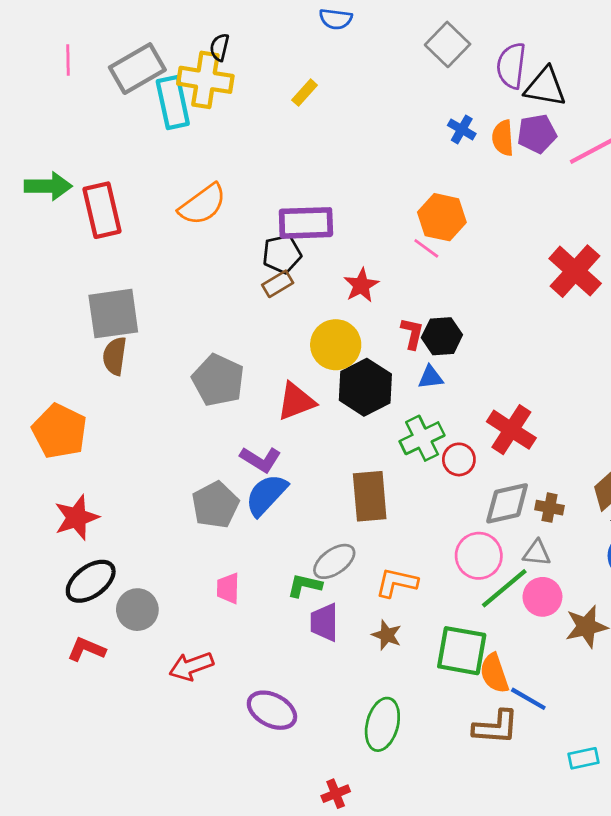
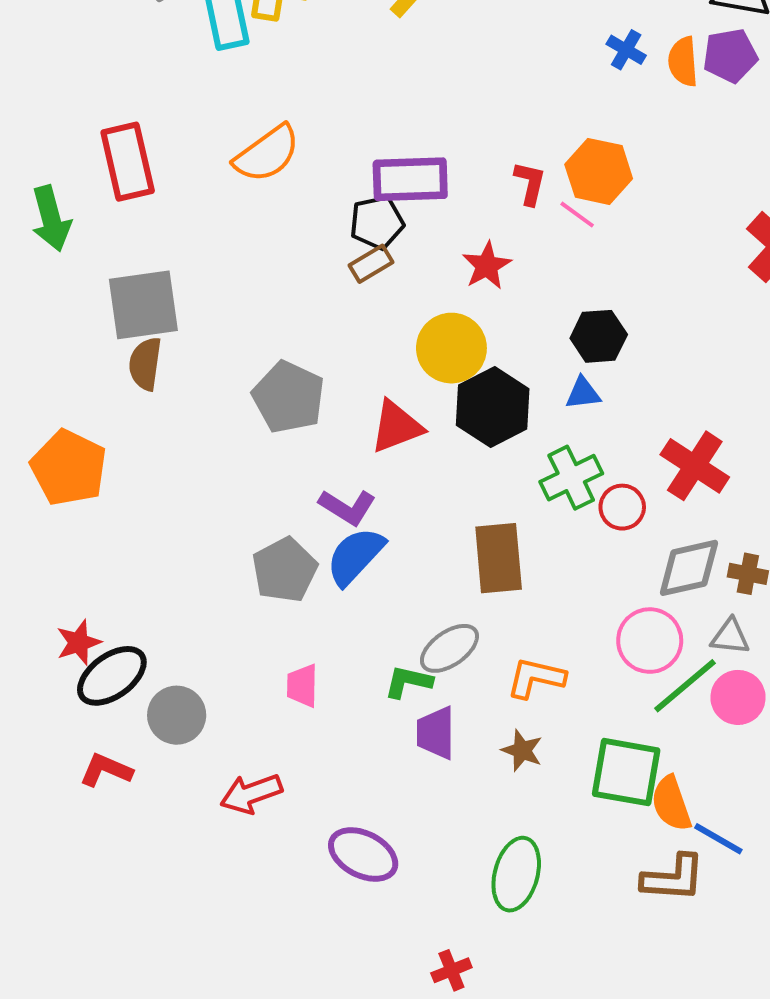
green arrow: (48, 186) -> (51, 219), moved, turned 75
red L-shape: (412, 333) -> (530, 183), moved
red star: (76, 518) -> (79, 643), moved, size x0.7

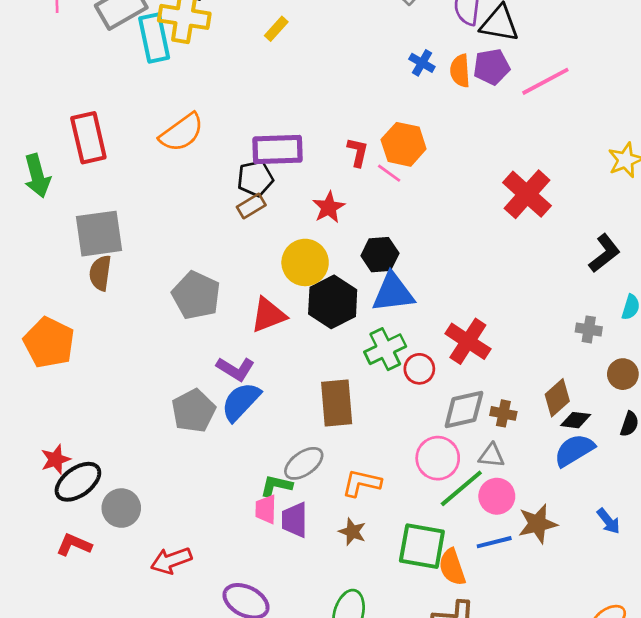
black hexagon: (599, 336) -> (380, 255), moved
blue triangle: (583, 393) -> (393, 293), size x1.8
pink trapezoid: (302, 686) -> (266, 509), moved
blue line: (718, 839) -> (494, 542), moved, turned -44

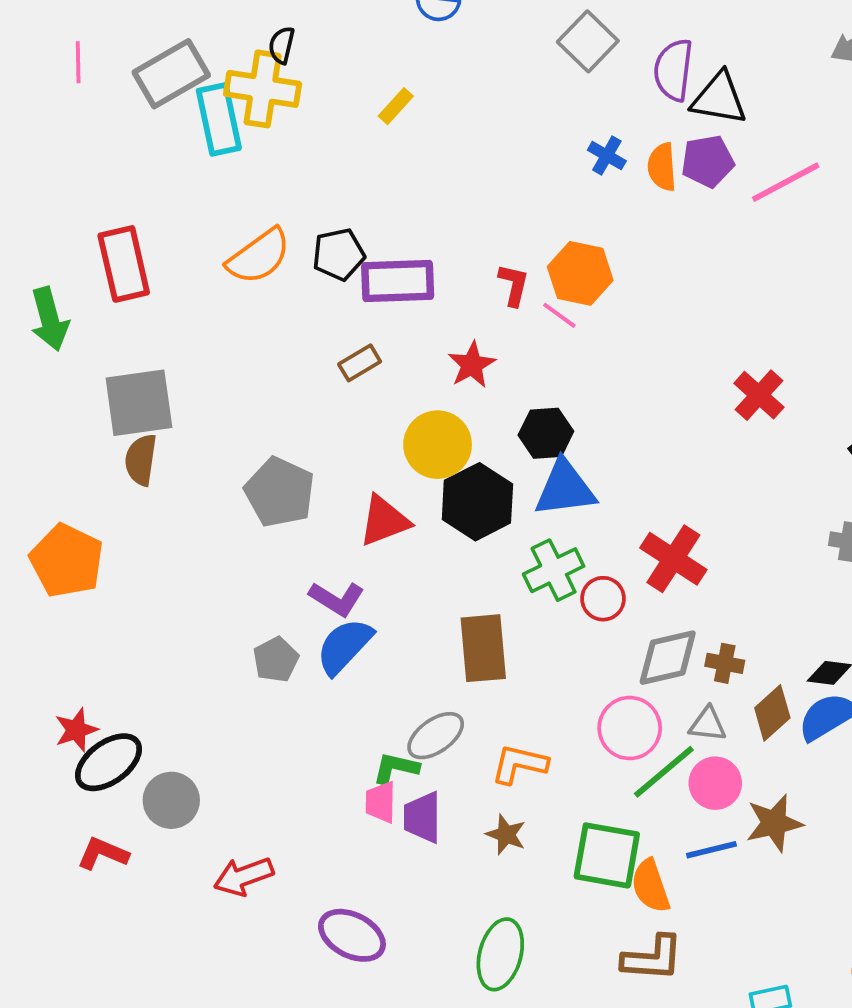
black pentagon: (255, 178) -> (339, 254), moved
red cross: (527, 194) -> (759, 395), moved, size x0.7
brown diamond: (557, 398) -> (772, 713), moved
gray pentagon: (193, 411) -> (276, 660), size x0.7

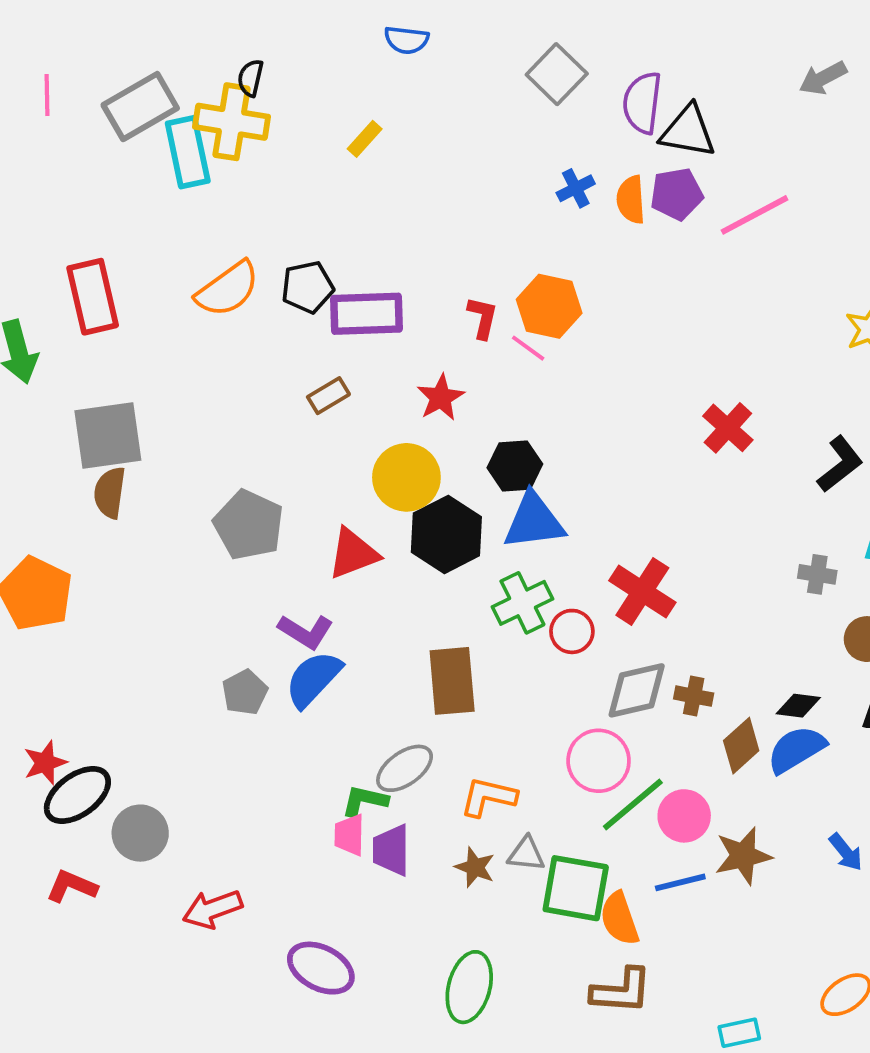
blue cross: (607, 156) -> (576, 188), turned 33
gray triangle: (708, 724) -> (526, 854), moved

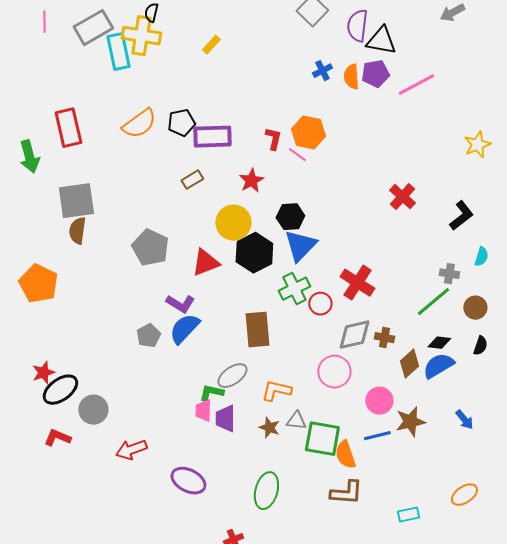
blue triangle: (534, 521) -> (300, 246), turned -39
green line: (633, 805) -> (433, 302), moved

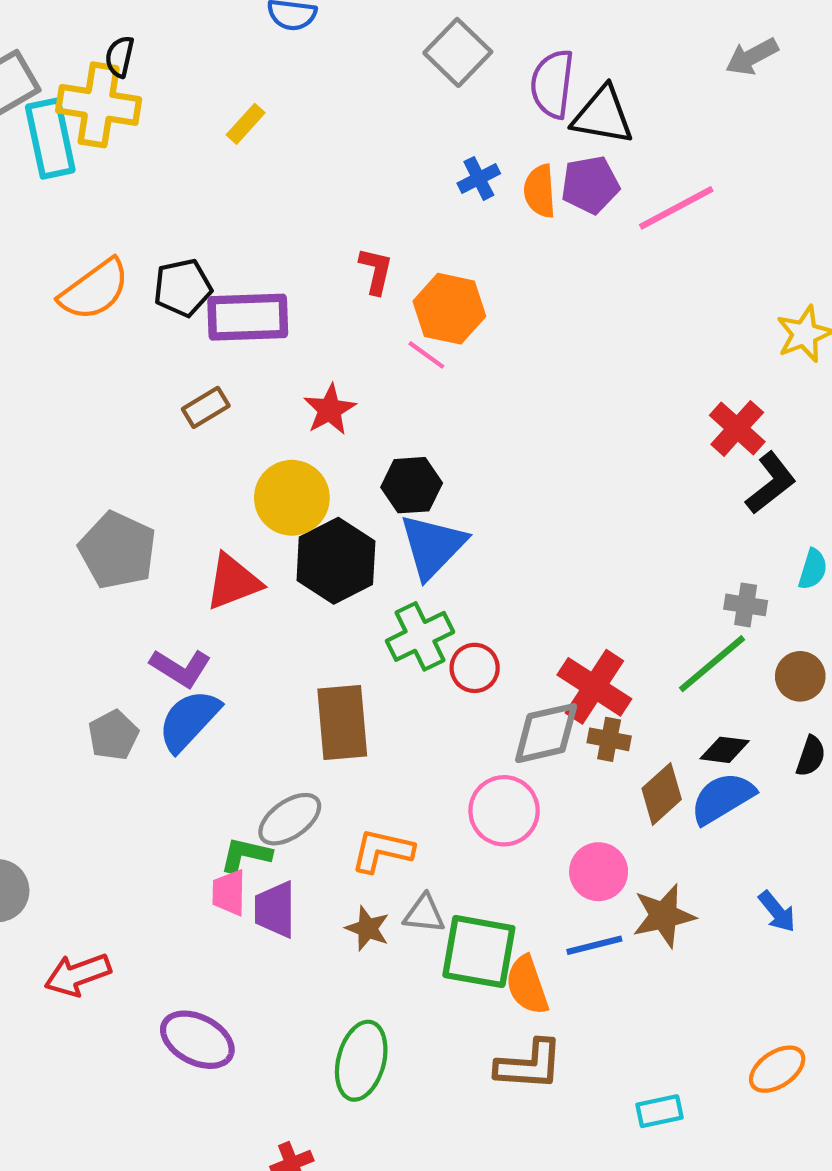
red L-shape: (273, 139) -> (376, 271), moved
red cross: (402, 197) -> (737, 428), moved
red cross: (357, 283) -> (594, 687), moved

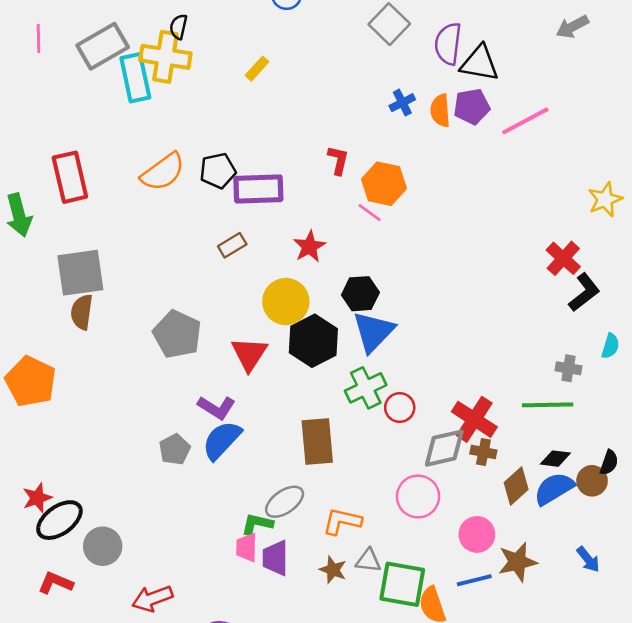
red triangle: (233, 582) -> (249, 354), turned -36
green line: (712, 664) -> (548, 405), turned 39
brown circle: (800, 676) -> (592, 481), moved

